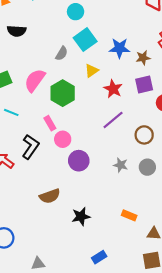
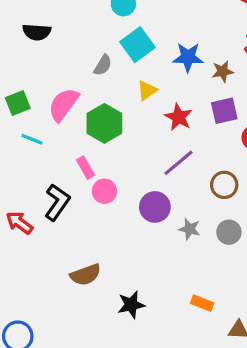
cyan line: (11, 112) -> (32, 139), moved
purple circle: (79, 161) -> (155, 207), moved

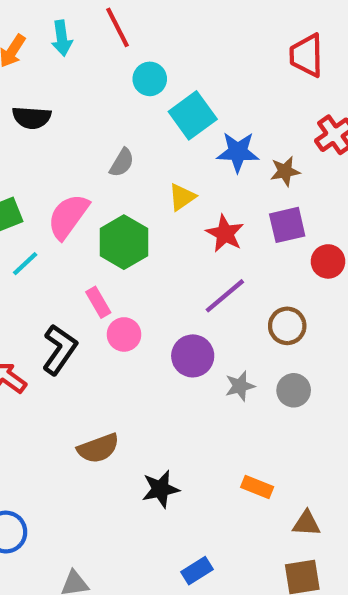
cyan square: (138, 45) -> (193, 115), moved
cyan line: (32, 139) -> (25, 264), turned -65
gray star: (190, 229) -> (240, 386), turned -30

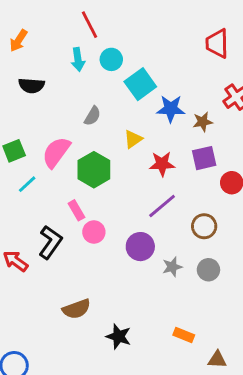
cyan arrow: (62, 38) -> (78, 59), moved
red star: (225, 234) -> (162, 164), turned -30
black star: (160, 489) -> (119, 336), turned 30

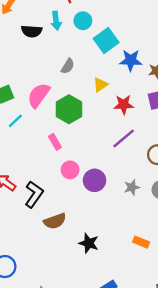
black semicircle: (31, 86) -> (32, 31), moved
pink circle: (94, 232) -> (70, 170), moved
black L-shape: (50, 242) -> (34, 194), moved
purple circle: (140, 247) -> (95, 180), moved

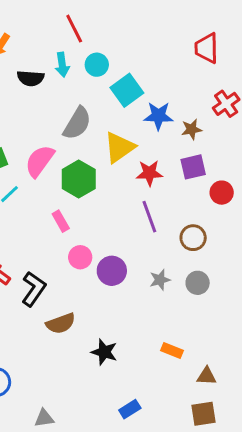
gray semicircle: (68, 66) -> (77, 123), size x1.6
yellow triangle: (100, 85) -> (119, 147), size x1.6
purple line: (124, 138) -> (149, 217), turned -70

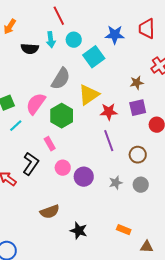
blue star: (158, 116) -> (115, 35), moved
black L-shape: (34, 289) -> (31, 164), moved

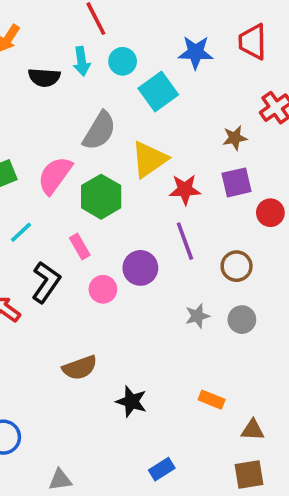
cyan line: (16, 126) -> (21, 232), moved
purple circle: (84, 177) -> (140, 268), moved

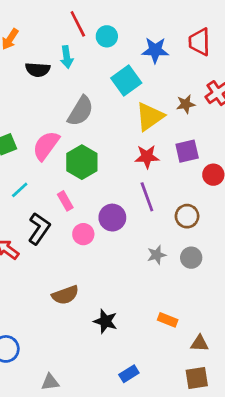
cyan circle: (123, 61) -> (107, 36), moved
brown star: (235, 138) -> (186, 104), moved
yellow triangle: (149, 159) -> (150, 117), moved

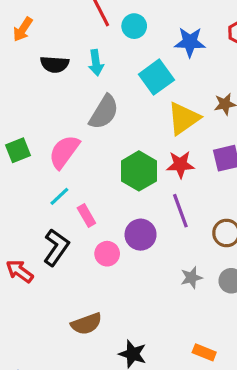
cyan arrow: (67, 57) -> (96, 63), moved
green hexagon: (82, 162) -> (139, 171), moved
cyan line: (20, 190) -> (59, 196), moved

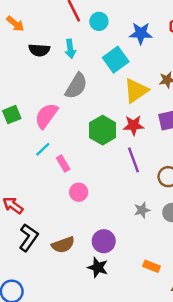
orange arrow: (23, 29) -> (15, 24), turned -84
purple circle: (141, 235) -> (104, 241), moved
black L-shape: (56, 247) -> (28, 238), moved

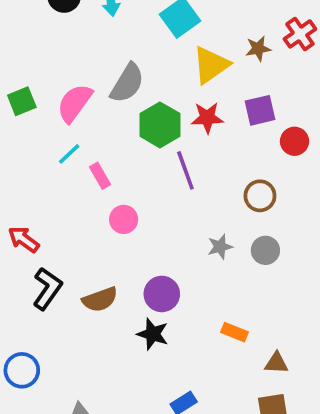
gray semicircle: (76, 86) -> (127, 83), moved
purple line: (134, 160) -> (185, 170), moved

